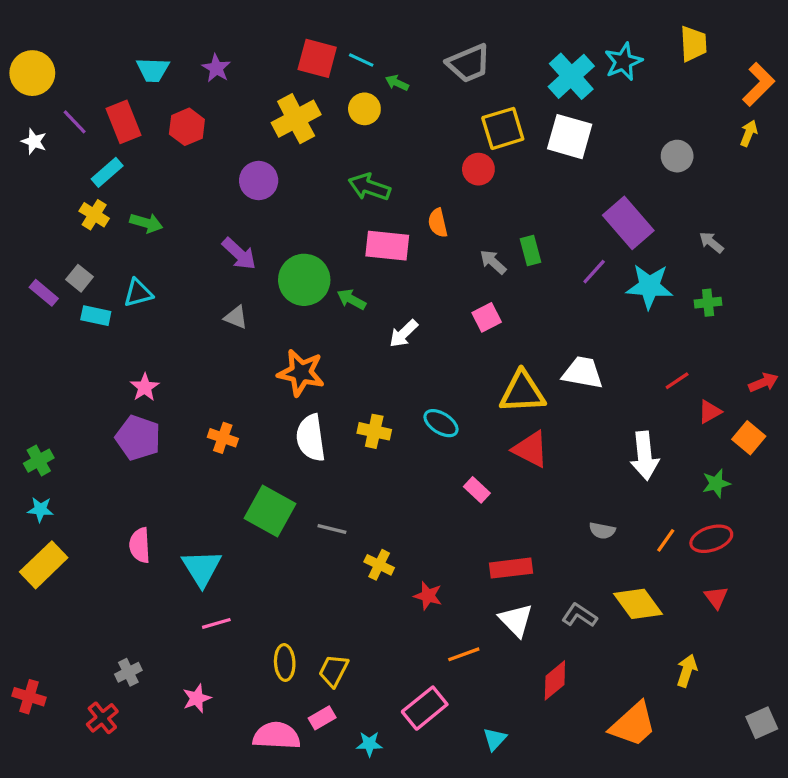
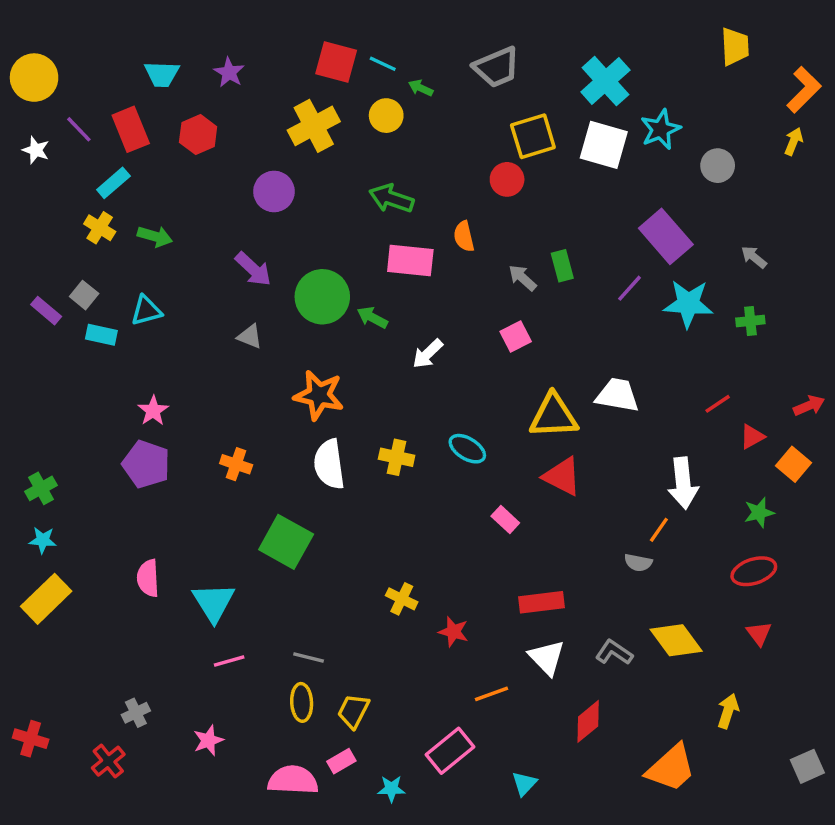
cyan star: (623, 62) -> (661, 129), moved
gray line: (332, 529) -> (309, 658), moved
orange line: (666, 540) -> (659, 530), moved

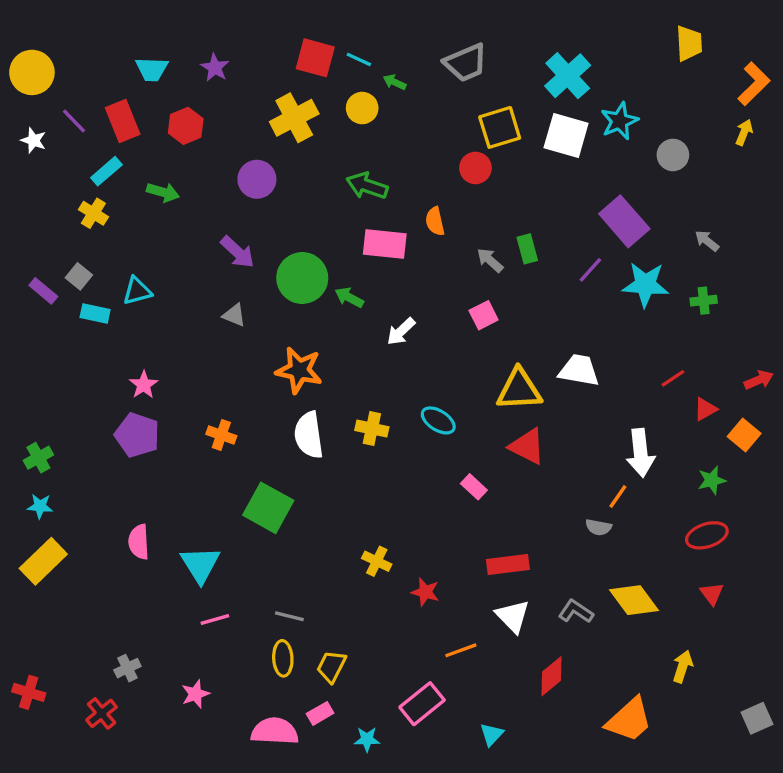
green arrow: (155, 236) -> (163, 192), moved

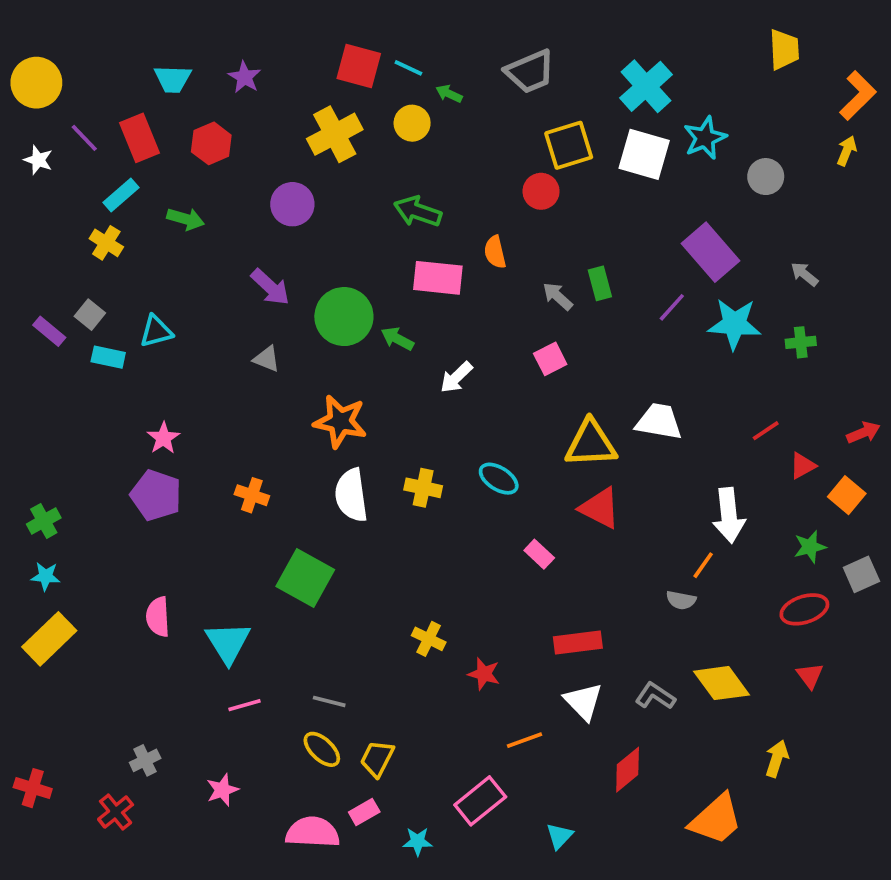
yellow ellipse: (283, 658) -> (322, 749), turned -44
gray square: (757, 718) -> (861, 574), moved

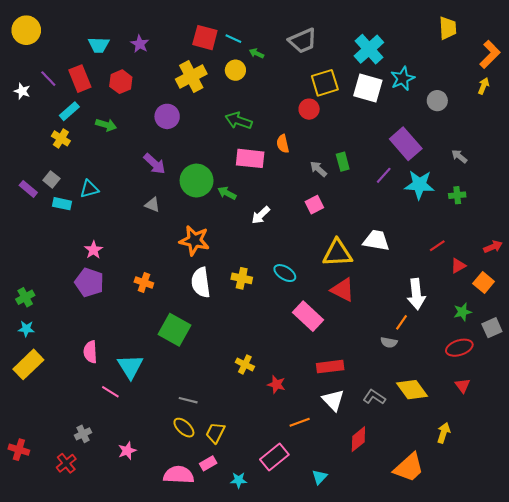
yellow circle: (36, 83) -> (26, 30), moved
pink rectangle: (539, 554) -> (308, 316), size x1.8
pink line: (244, 705) -> (110, 392), moved, turned 48

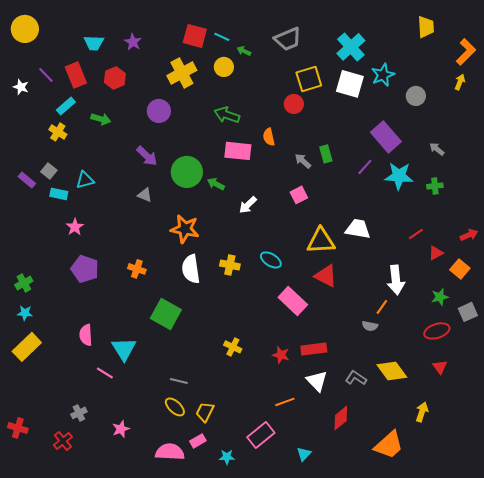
pink star: (94, 250) -> (75, 227), moved
red star: (276, 384) -> (281, 355), moved

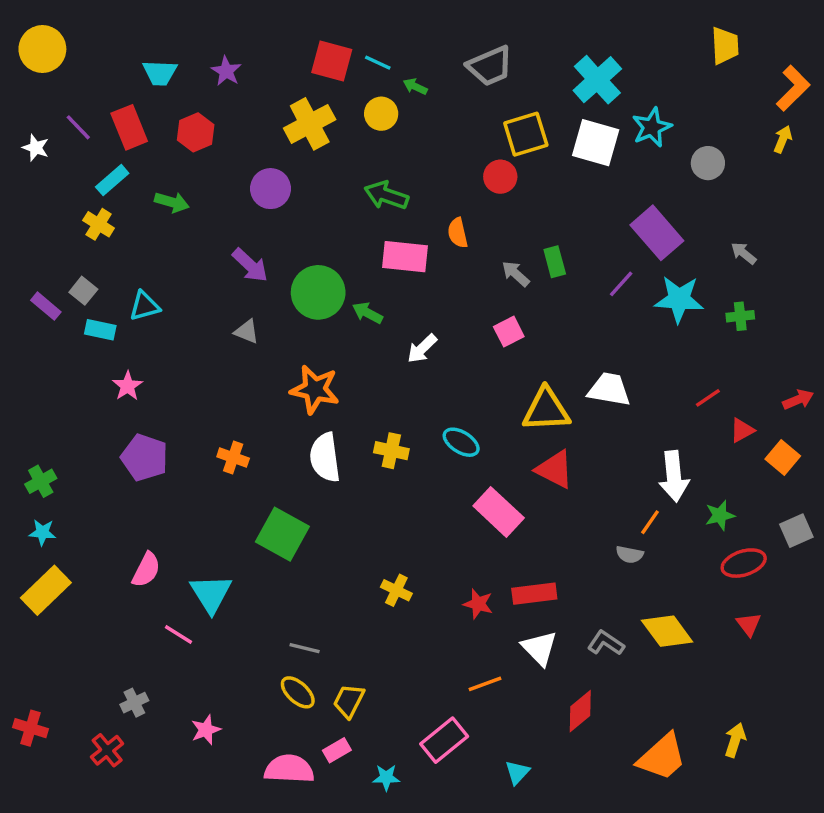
green star: (440, 297) -> (720, 515), moved
pink semicircle: (86, 335) -> (146, 570), turned -150
yellow arrow: (422, 412) -> (735, 740), moved

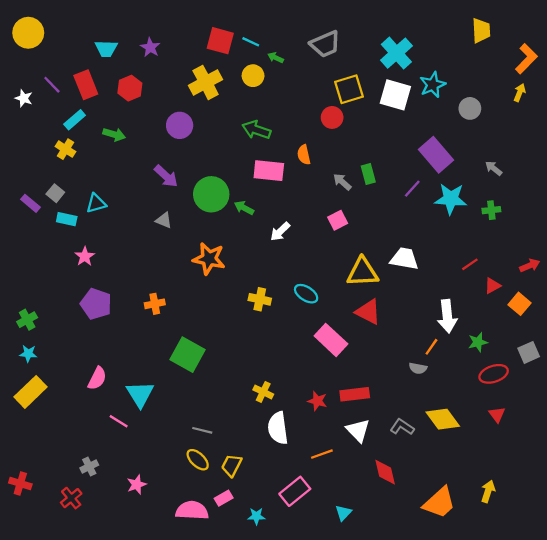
orange cross: (233, 457) -> (155, 304), turned -30
white semicircle: (325, 457) -> (278, 428), moved
red diamond: (580, 711) -> (385, 472), turned -64

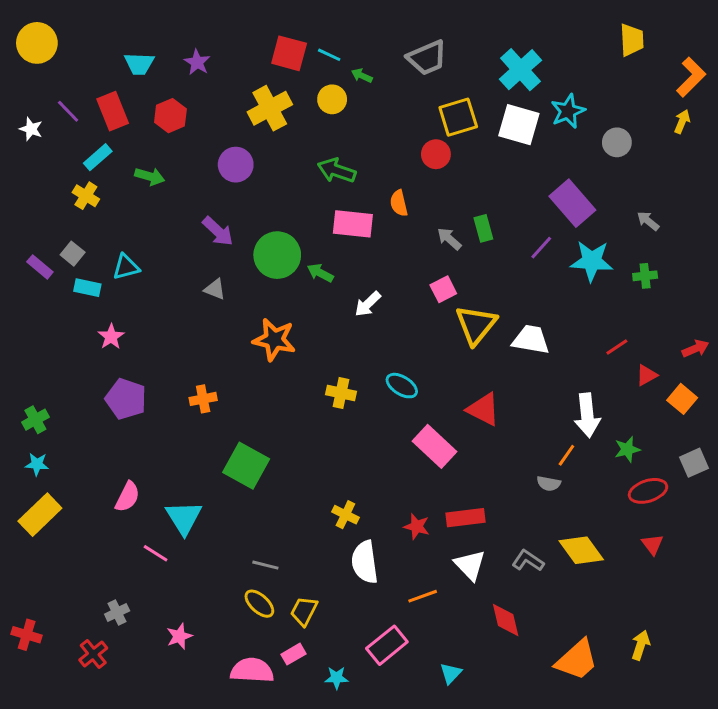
yellow triangle: (363, 272) -> (476, 325), moved, turned -48

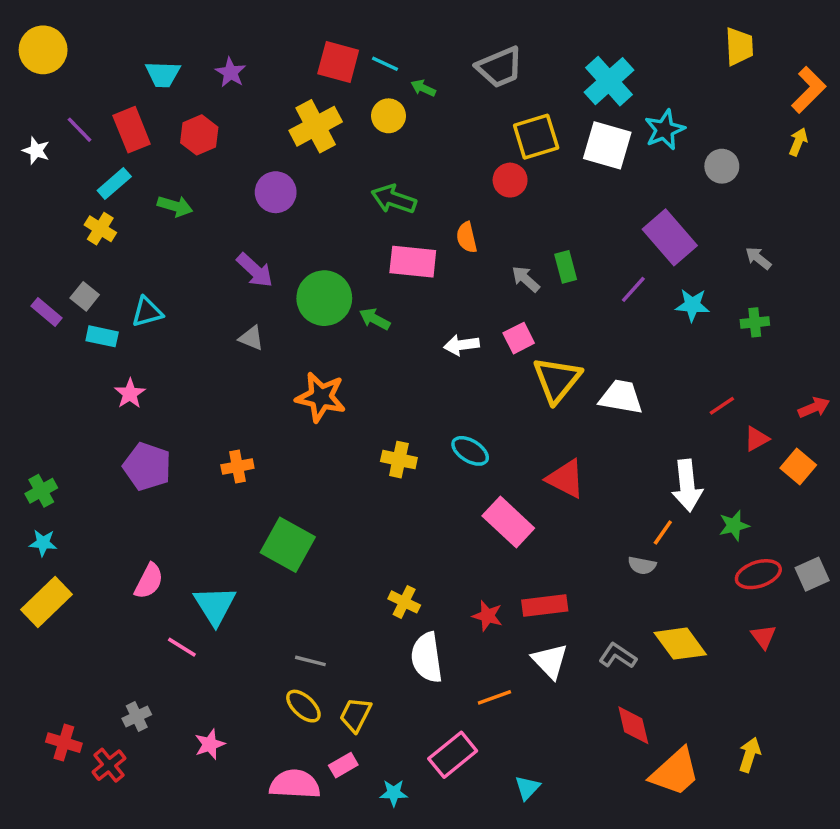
cyan star: (592, 261) -> (692, 305), size x0.7
white arrow: (368, 304) -> (461, 345), moved, turned 36
gray square: (694, 463) -> (812, 574), moved
red diamond: (506, 620) -> (633, 725), moved
red cross: (27, 635) -> (64, 743), moved

